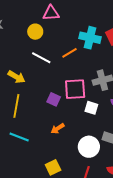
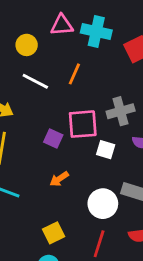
pink triangle: (51, 13) -> (62, 25), moved
cyan cross: (90, 38) -> (96, 32), moved
orange line: (69, 53) -> (74, 74), turned -35

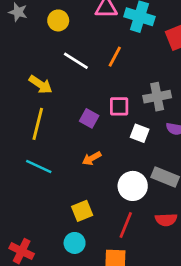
yellow circle: (27, 45) -> (58, 20), moved
pink square: (83, 124) -> (119, 106), size x0.7

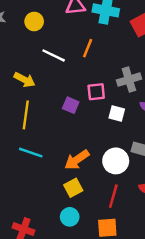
orange arrow: (92, 158) -> (77, 160), moved, size x1.5

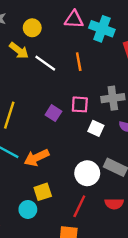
orange line: (88, 48) -> (79, 62), turned -42
yellow arrow: (25, 80) -> (19, 50), moved
orange arrow: (77, 160) -> (37, 158), moved
cyan circle: (70, 217) -> (28, 209), moved

